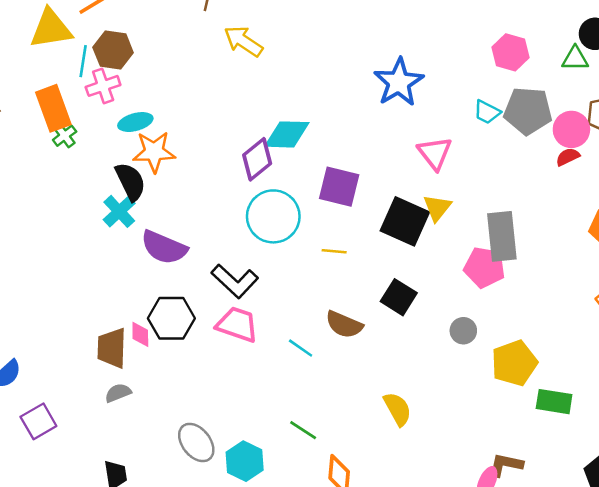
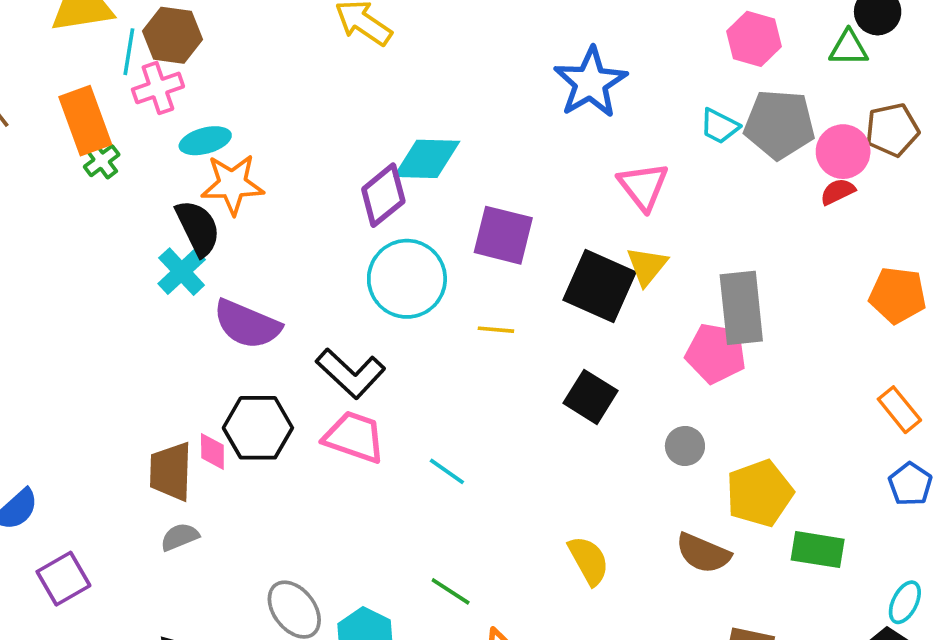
brown semicircle: (344, 324) -> (703, 553), moved

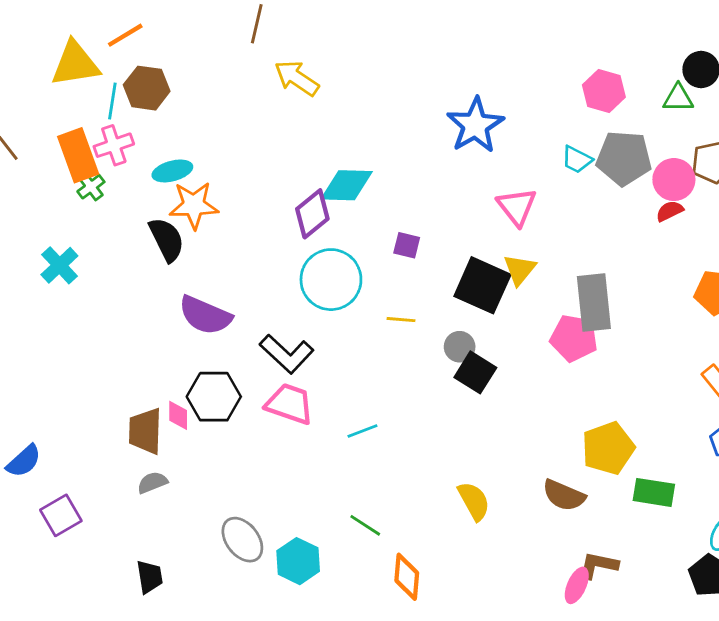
pink cross: (158, 88) -> (114, 145), moved
purple square: (503, 235) -> (407, 245), size x0.6
cyan cross: (182, 272) -> (59, 265), moved
gray circle: (685, 446) -> (460, 347), moved
cyan line: (447, 471) -> (362, 431), turned -56

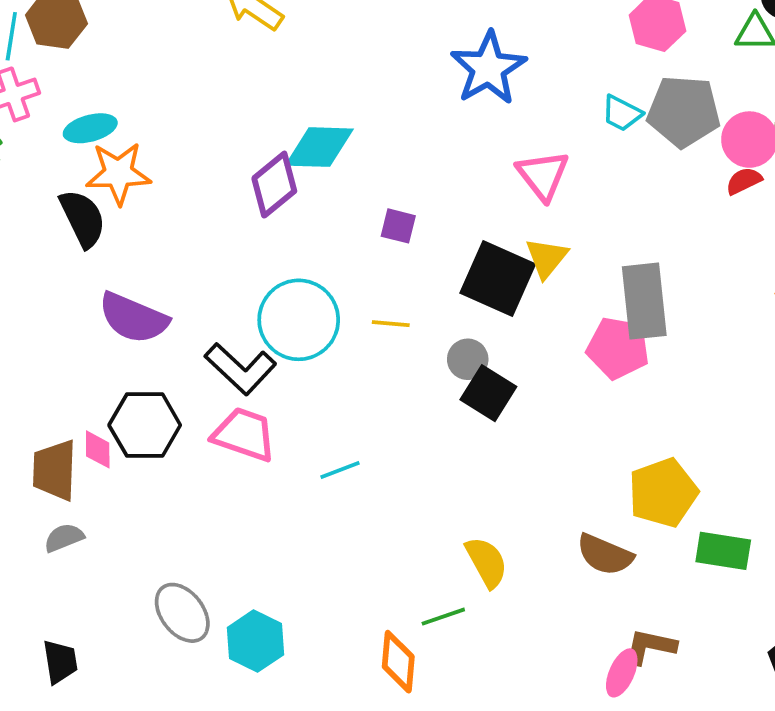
cyan circle: (331, 280) -> (299, 320), moved
green line: (365, 525) -> (443, 617), moved, turned -52

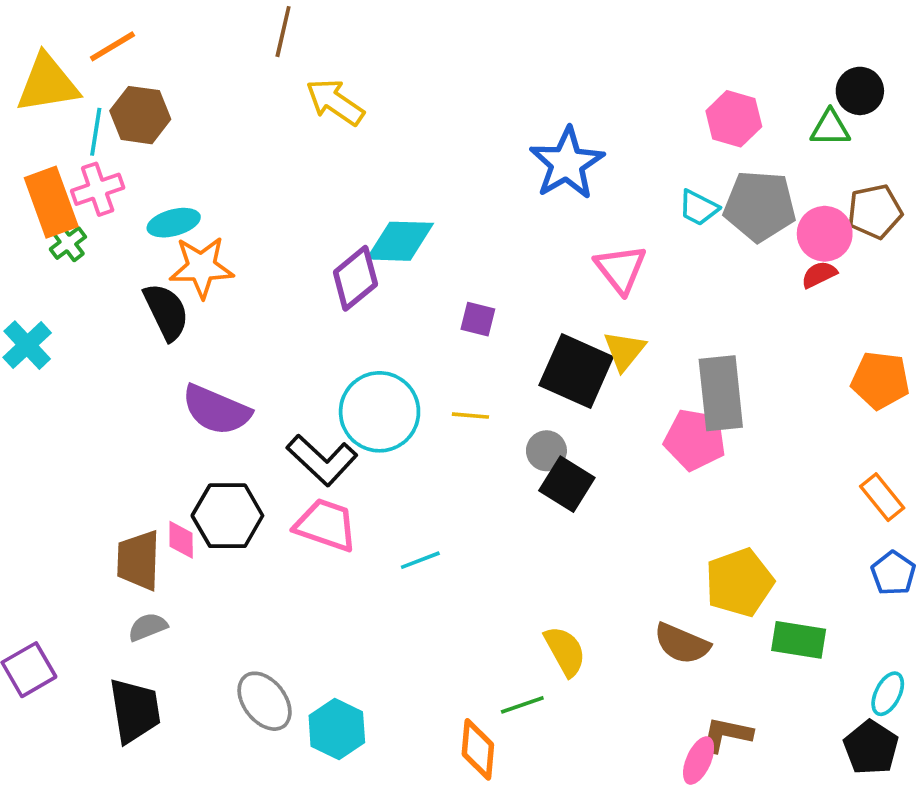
black trapezoid: (60, 662) -> (135, 710), moved, size x1.5

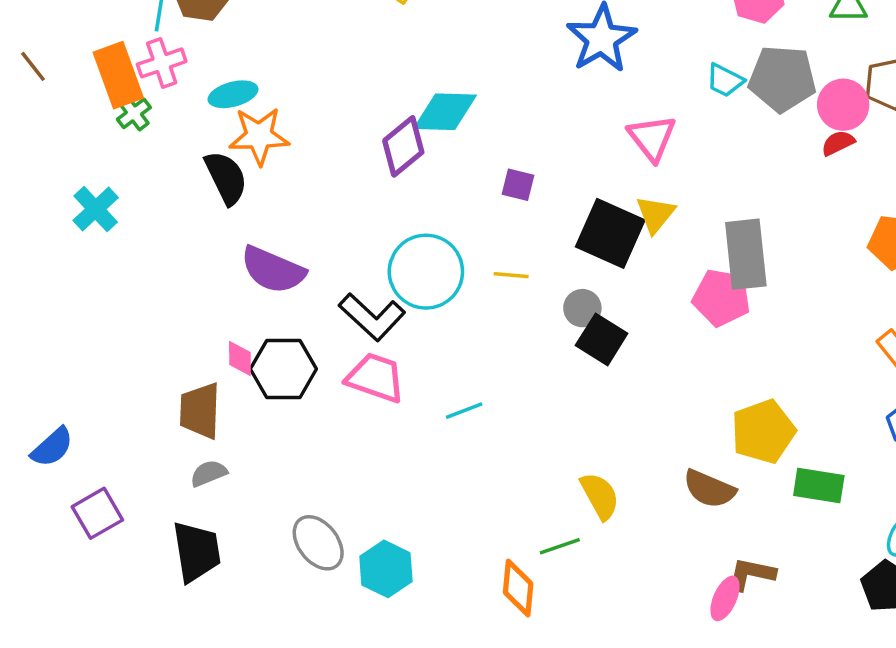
pink diamond: (181, 540) -> (240, 359), moved

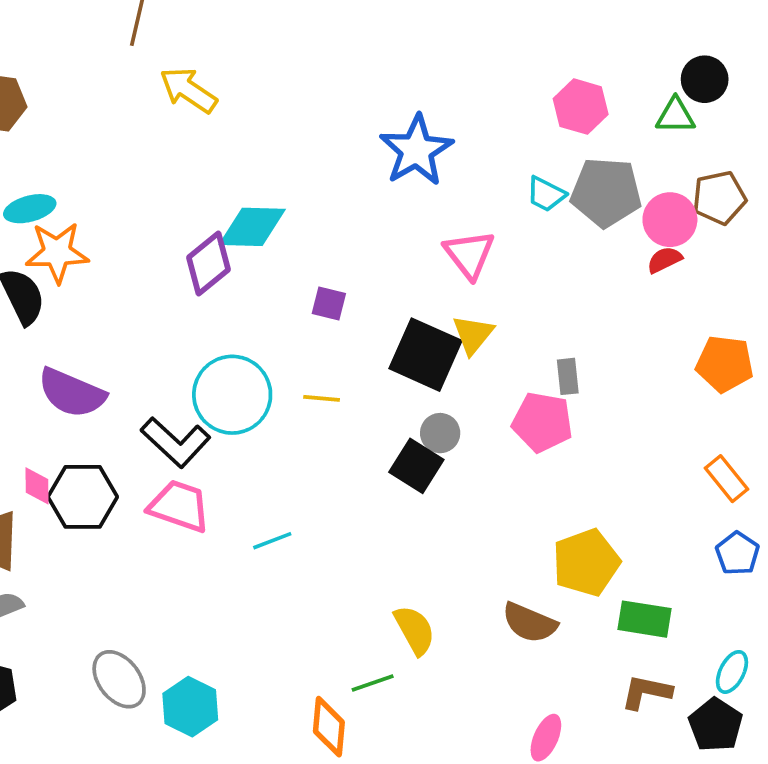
gray rectangle: (746, 254) -> (568, 376), size x0.5
gray circle: (582, 308) -> (440, 433), moved
brown L-shape: (751, 574) -> (646, 692), moved

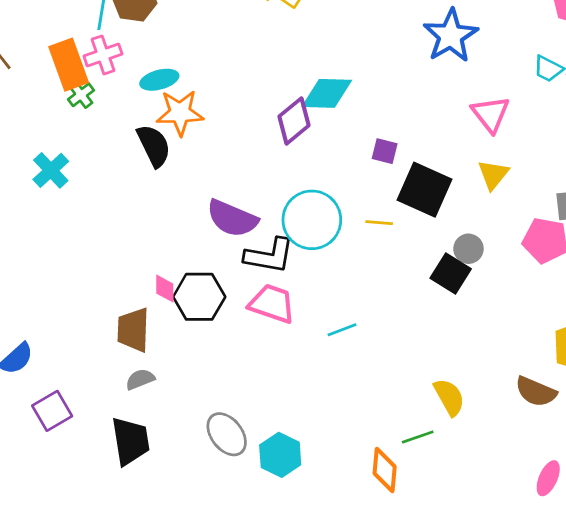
black square: (426, 355) -> (425, 190), moved
purple semicircle: (72, 393) -> (232, 218), moved
black L-shape: (176, 442) -> (269, 256), turned -33

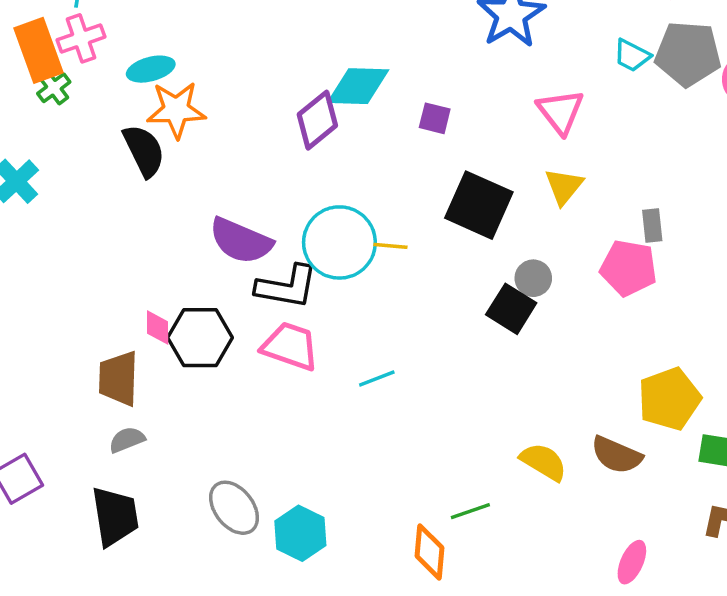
purple square: (385, 151) -> (435, 118), moved
yellow line: (379, 223) -> (390, 246), moved
yellow semicircle: (449, 397) -> (543, 462), moved, turned -30

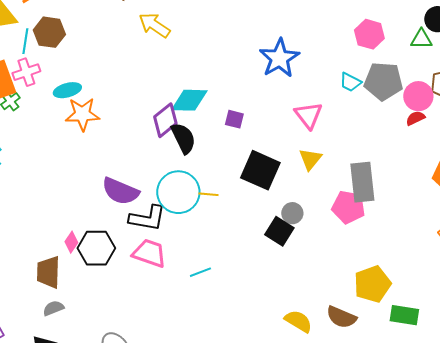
black semicircle: (144, 151) -> (183, 138), moved
gray rectangle: (652, 225) -> (362, 182), size x2.0
pink diamond: (158, 328) -> (71, 242), turned 35

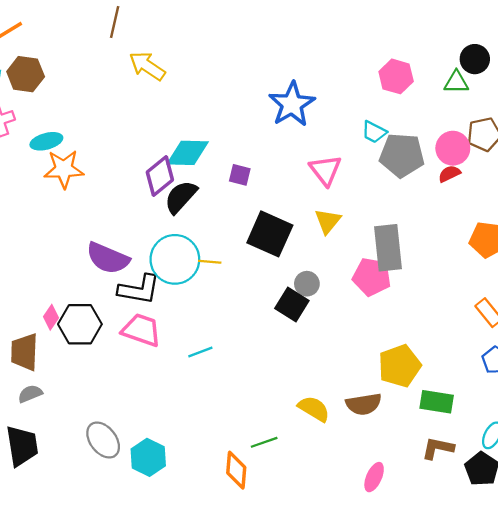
gray pentagon: (383, 81) -> (402, 155), moved
black semicircle: (183, 138) -> (181, 197), turned -112
brown semicircle: (341, 317) -> (364, 404), turned -32

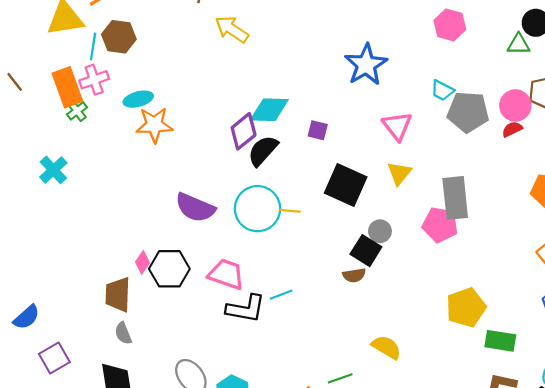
pink hexagon: (396, 76) -> (450, 25), moved
black L-shape: (139, 289) -> (246, 309), moved
gray semicircle: (30, 394) -> (123, 333), turned -90
brown semicircle: (364, 404) -> (354, 275), moved, size x0.7

